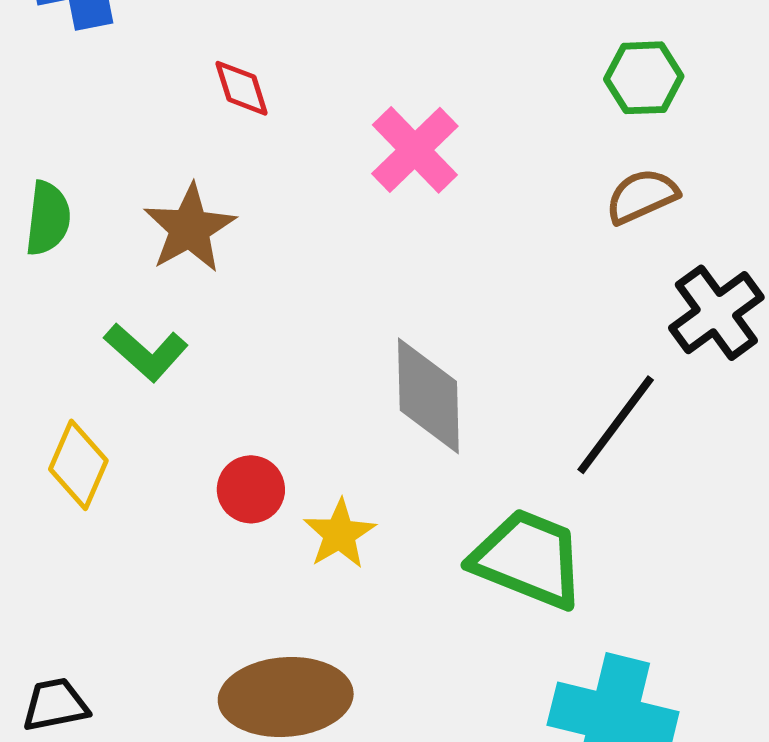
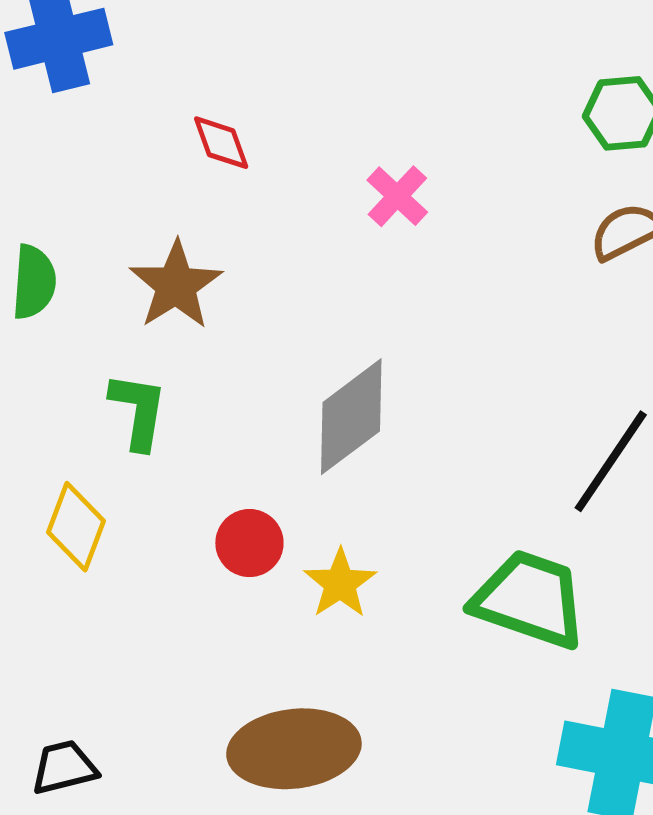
pink cross: (415, 150) -> (397, 196), size x0.7
green L-shape: (146, 352) -> (138, 411), turned -120
gray diamond: (428, 396) -> (351, 417), moved, turned 57

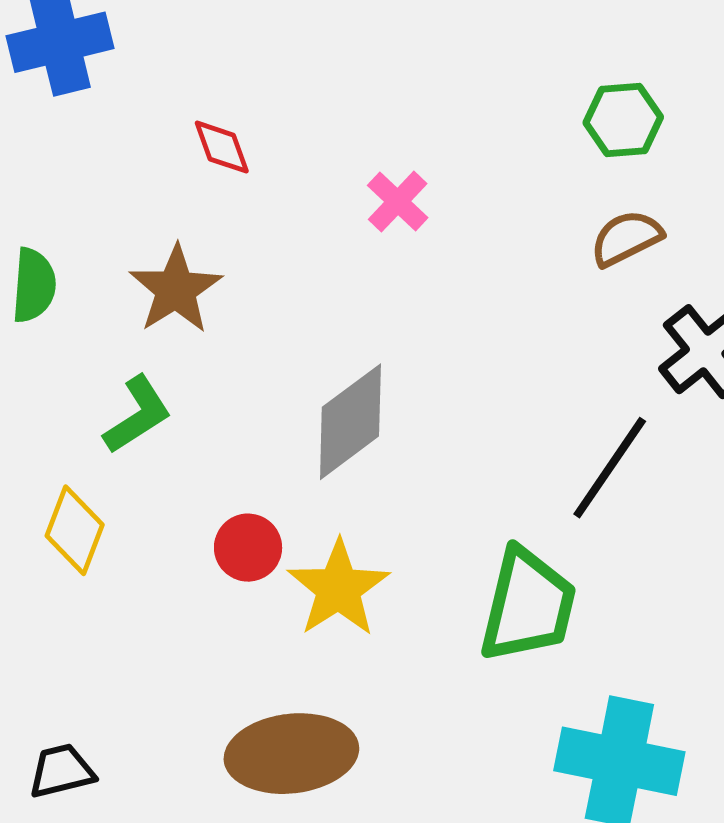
green L-shape: (138, 411) -> (137, 415), turned 48
yellow star: (340, 583) -> (338, 588), size x1.4
green trapezoid: (530, 599) -> (528, 605), turned 84

